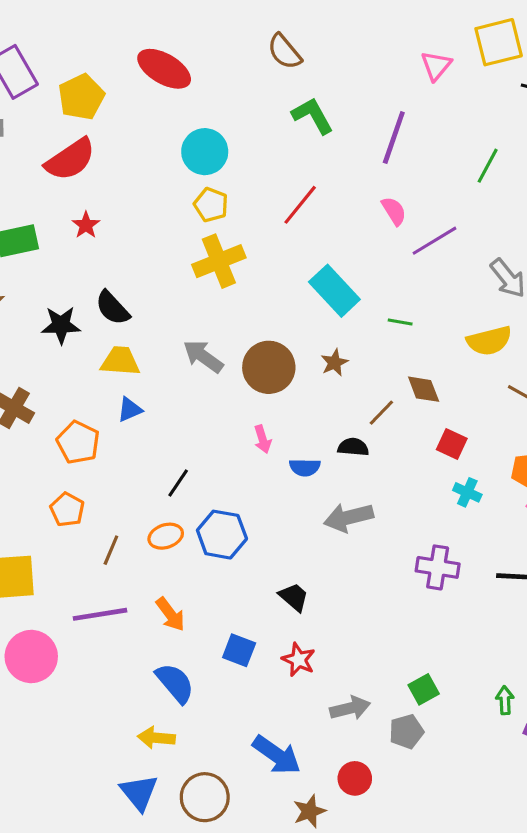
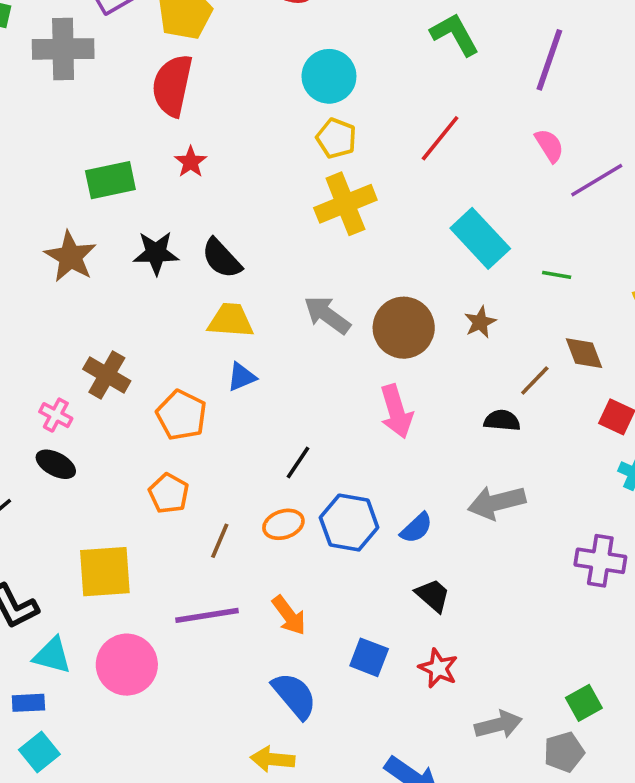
red semicircle: (70, 159) -> (172, 85), turned 136
black star: (61, 325) -> (156, 253), moved
pink arrow: (263, 439) -> (396, 411), size x1.6
blue semicircle: (305, 467) -> (416, 528), moved, turned -44

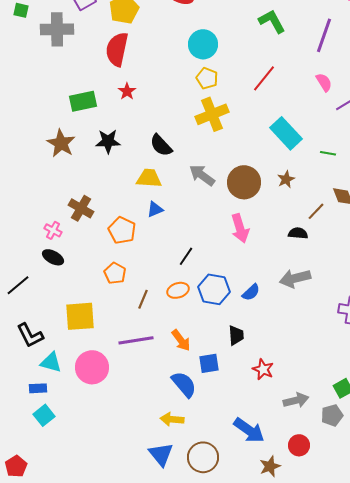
black semicircle: (222, 258) -> (161, 145), moved
black trapezoid: (433, 595) -> (236, 335), moved, turned 45
blue square: (369, 657) -> (209, 363), moved, turned -30

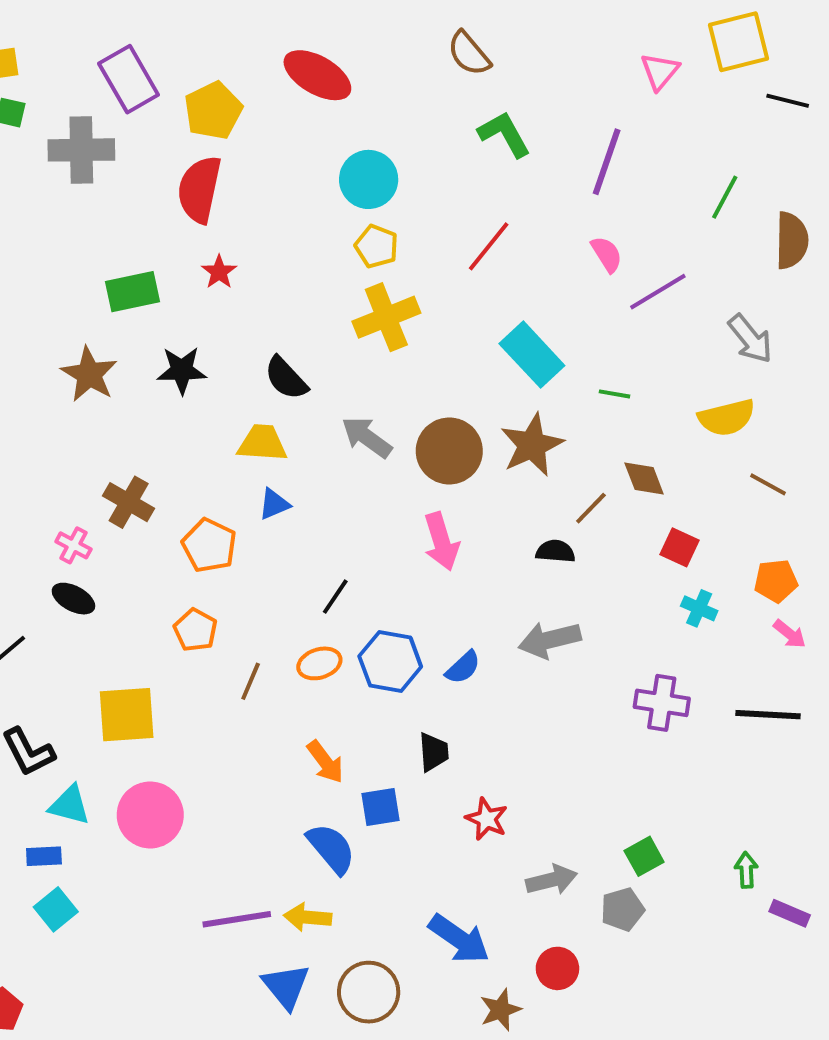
brown star: (286, 179) -> (532, 445), size x1.8
purple line: (136, 340) -> (237, 919), moved

